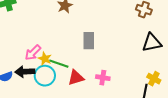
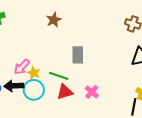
green line: (59, 64) -> (59, 76), moved
pink cross: (103, 78) -> (92, 92), turned 32

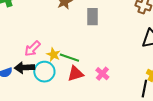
gray rectangle: (78, 55) -> (92, 17), moved
yellow star: (34, 73) -> (53, 55), moved

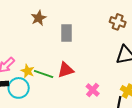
red triangle: (75, 74) -> (66, 70), moved
pink cross: (102, 74) -> (93, 90), moved

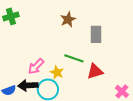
green line: (44, 74) -> (74, 58), moved

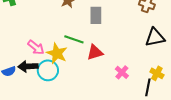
pink arrow: (36, 66) -> (36, 47), turned -96
yellow star: (57, 72) -> (57, 53), size x1.5

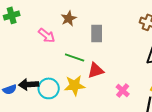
pink arrow: (36, 47) -> (47, 35), moved
yellow star: (57, 53) -> (75, 85), moved, turned -30

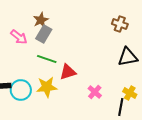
gray rectangle: (97, 33) -> (44, 34), moved, turned 30

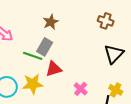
brown star: (41, 20) -> (51, 22), moved
gray rectangle: (44, 34) -> (45, 47), moved
black triangle: (128, 57) -> (114, 54), turned -35

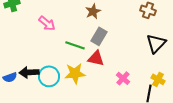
gray rectangle: (45, 47) -> (99, 36), moved
red triangle: (54, 69) -> (96, 58), turned 30

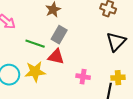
pink cross: (123, 78) -> (83, 77), turned -32
yellow cross: (158, 79) -> (118, 78), turned -32

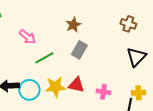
green line: (35, 44) -> (44, 58), moved, turned -48
red triangle: (56, 57) -> (76, 85), moved

